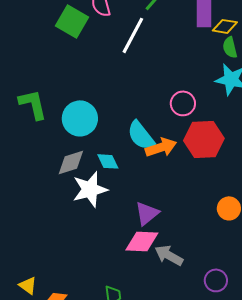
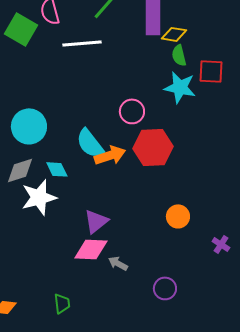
white line: (133, 35) -> (82, 43), turned 57
gray arrow: (169, 255) -> (118, 263), size x0.7

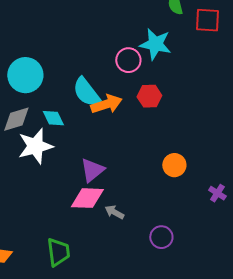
cyan star: (180, 87) -> (155, 44), moved
red hexagon: (153, 147) -> (149, 96), size x0.6
green trapezoid: (62, 303) -> (58, 252), size x1.4

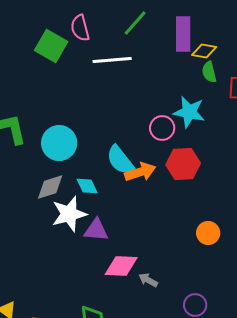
red hexagon: (149, 96) -> (183, 164), size x1.4
purple triangle: (92, 170) -> (96, 230), moved, turned 44

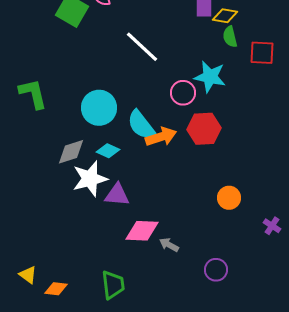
white line: (112, 60) -> (142, 47), moved, turned 48
cyan circle: (59, 143) -> (99, 108), moved
cyan diamond: (87, 186) -> (108, 151), turned -40

